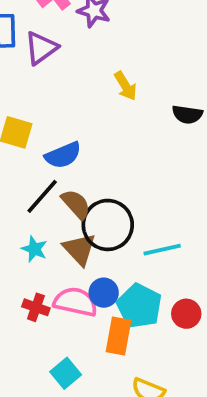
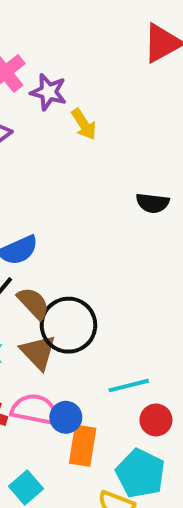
yellow arrow: (125, 86) -> (84, 124), moved
cyan line: (162, 250) -> (129, 386), moved
blue circle: (104, 293) -> (66, 417), moved
cyan pentagon: (139, 306) -> (140, 473), moved

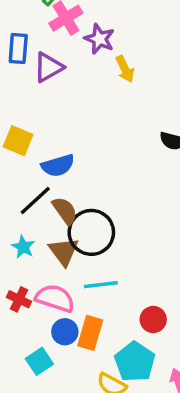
cyan line: (129, 386) -> (101, 285), moved
blue circle: (66, 417) -> (65, 332), moved

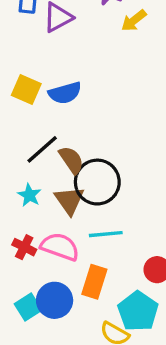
yellow arrow: (125, 69) -> (134, 21), turned 76
blue semicircle: (58, 166) -> (65, 93), moved
blue circle: (65, 332) -> (55, 300), moved, size x1.4
cyan square: (39, 361) -> (28, 307), moved

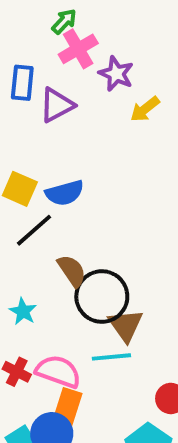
black line: (42, 149) -> (34, 230), moved
brown triangle: (69, 200) -> (126, 325), moved
orange rectangle: (94, 282) -> (67, 408), moved

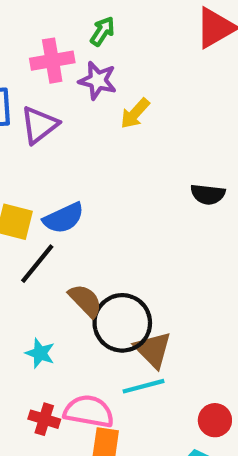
green arrow: (64, 21) -> (102, 31), moved
pink cross: (78, 49) -> (52, 61), turned 30

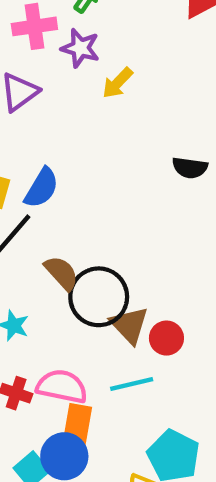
blue semicircle: (64, 218) -> (42, 188), turned -36
cyan line: (143, 386) -> (132, 384), moved
red circle: (215, 420) -> (166, 338), moved

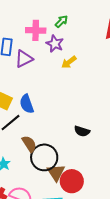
black semicircle: (190, 168) -> (82, 131), moved
blue semicircle: (42, 188) -> (27, 104), turned 120
red circle: (166, 338) -> (72, 181), size x1.5

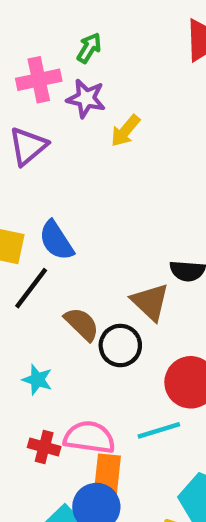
black circle: (44, 157) -> (120, 346), size x0.7
brown triangle: (56, 173) -> (150, 302), moved

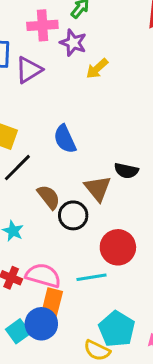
blue semicircle: (56, 240) -> (65, 139), moved

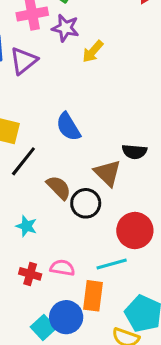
pink semicircle: (43, 275) -> (62, 268), size x0.7
orange rectangle: (52, 303) -> (93, 296), moved

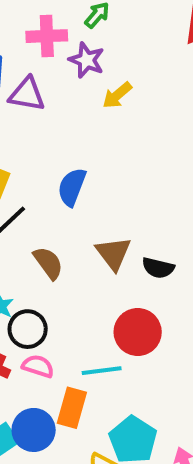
purple triangle: (24, 61) -> (27, 94), turned 40
blue semicircle: (68, 127) -> (72, 187), turned 44
black semicircle: (134, 152) -> (158, 268), moved
black circle: (86, 203) -> (28, 329), moved

